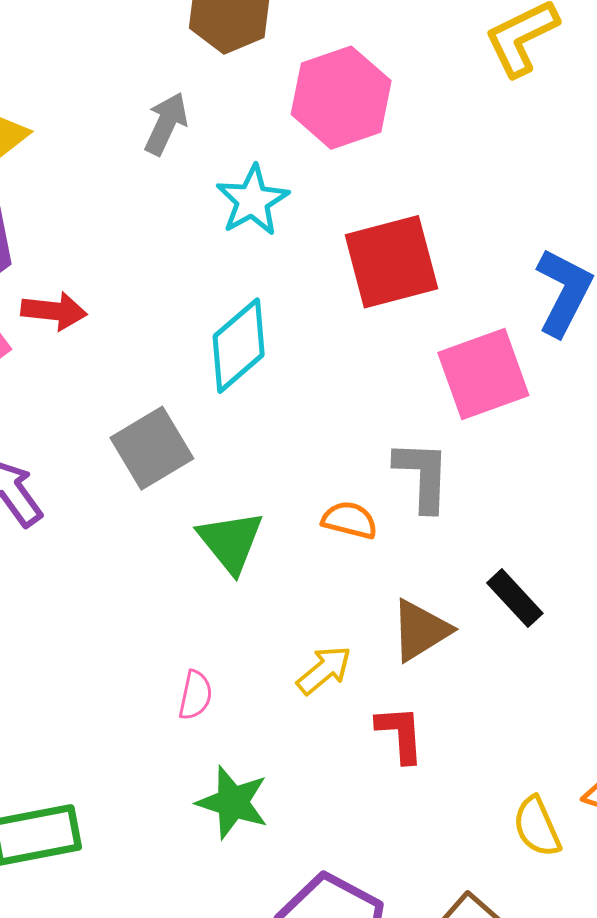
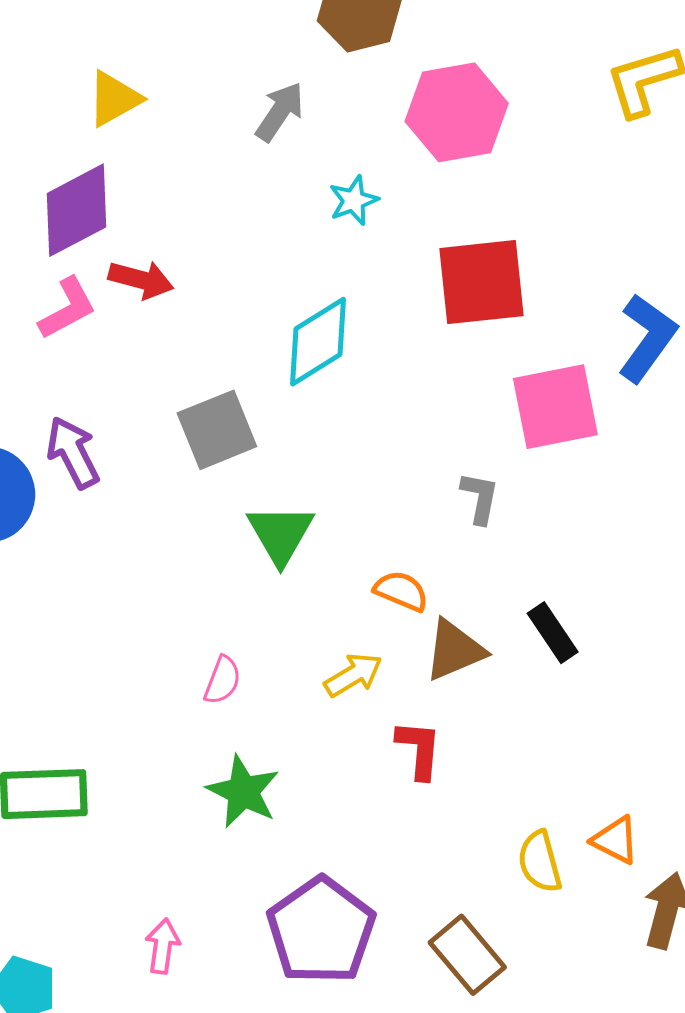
cyan star: (252, 200) -> (354, 200), size x0.7
gray L-shape: (422, 476) -> (480, 498), size x0.7
orange semicircle: (350, 520) -> (401, 591), moved

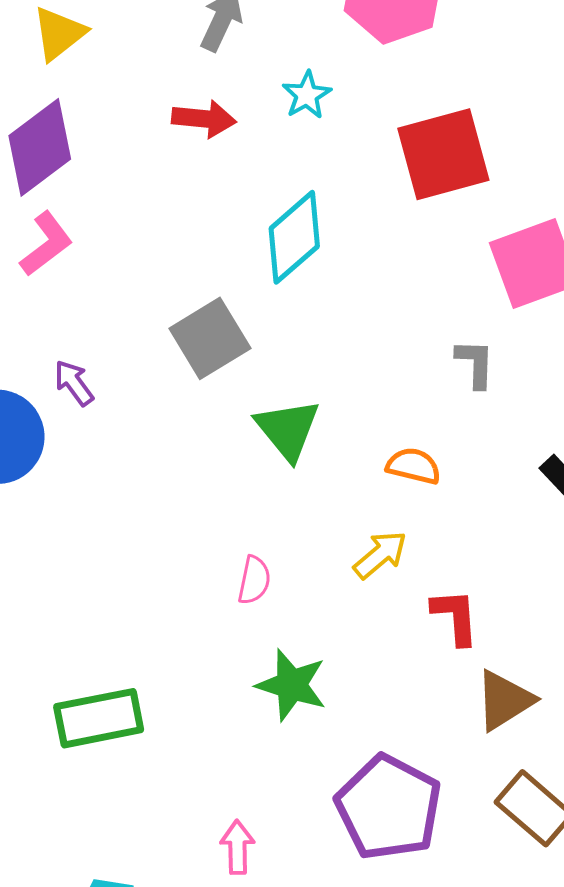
red arrow: (141, 280) -> (204, 119), moved
purple arrow: (73, 452) -> (74, 383), size x0.7
brown triangle: (455, 650) -> (504, 700), moved

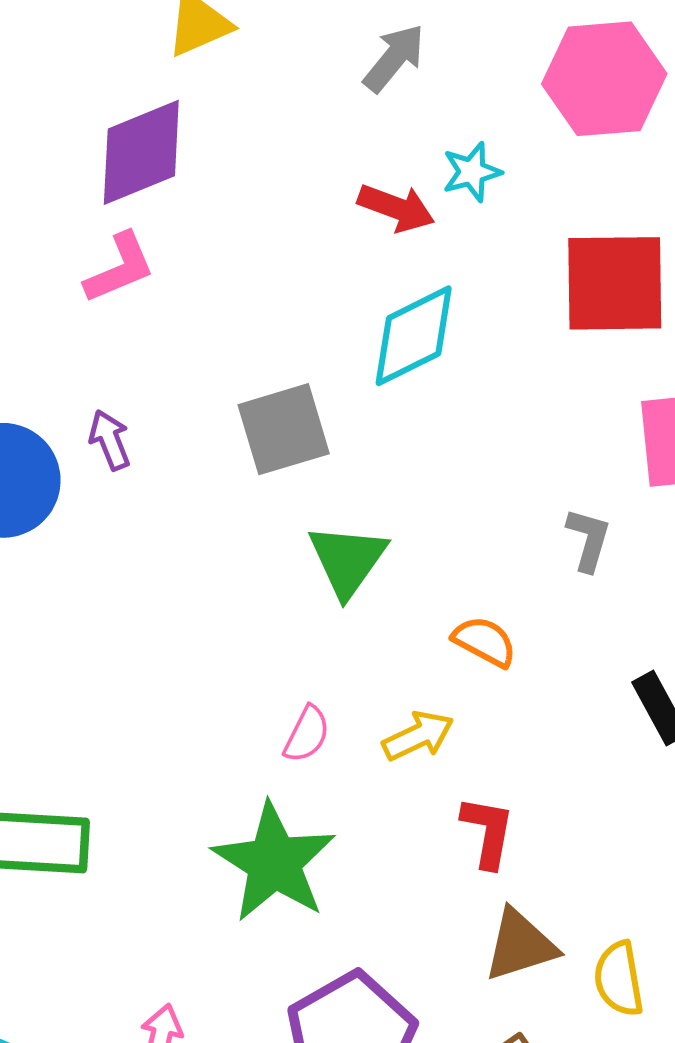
red arrow: (204, 119) -> (396, 208), moved
pink semicircle: (254, 580) -> (307, 734), moved
green star: (291, 685) -> (274, 862), size x1.4

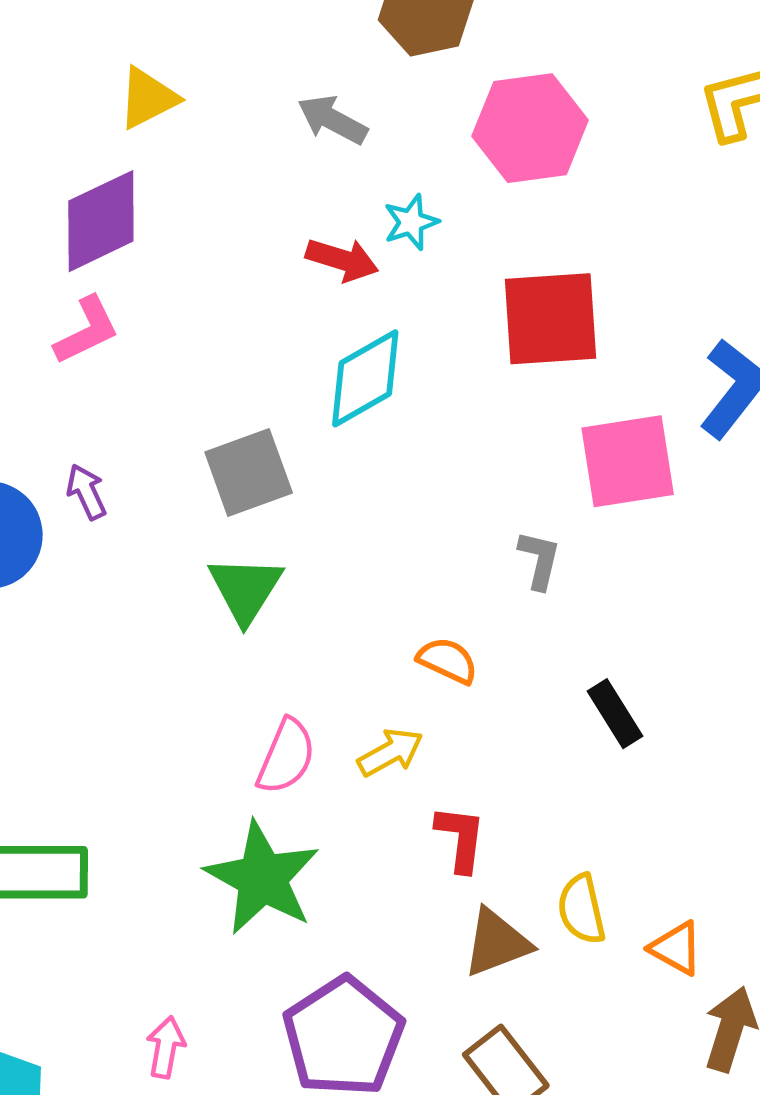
gray arrow: (394, 58) -> (332, 120), turned -98
green triangle: (347, 560) -> (245, 589), moved
pink semicircle: (307, 734) -> (286, 756), size x1.4
yellow semicircle: (619, 979) -> (581, 909), moved

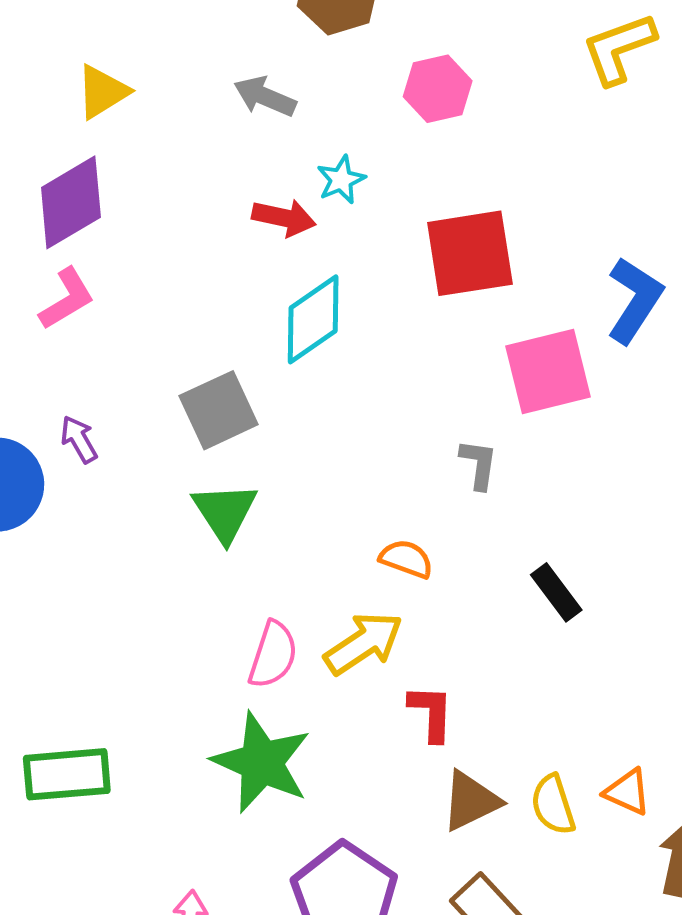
pink hexagon: (530, 128) -> (438, 89), size x0.7
yellow arrow: (390, 752) -> (364, 643), size x1.4
yellow semicircle: (581, 909) -> (553, 805), moved

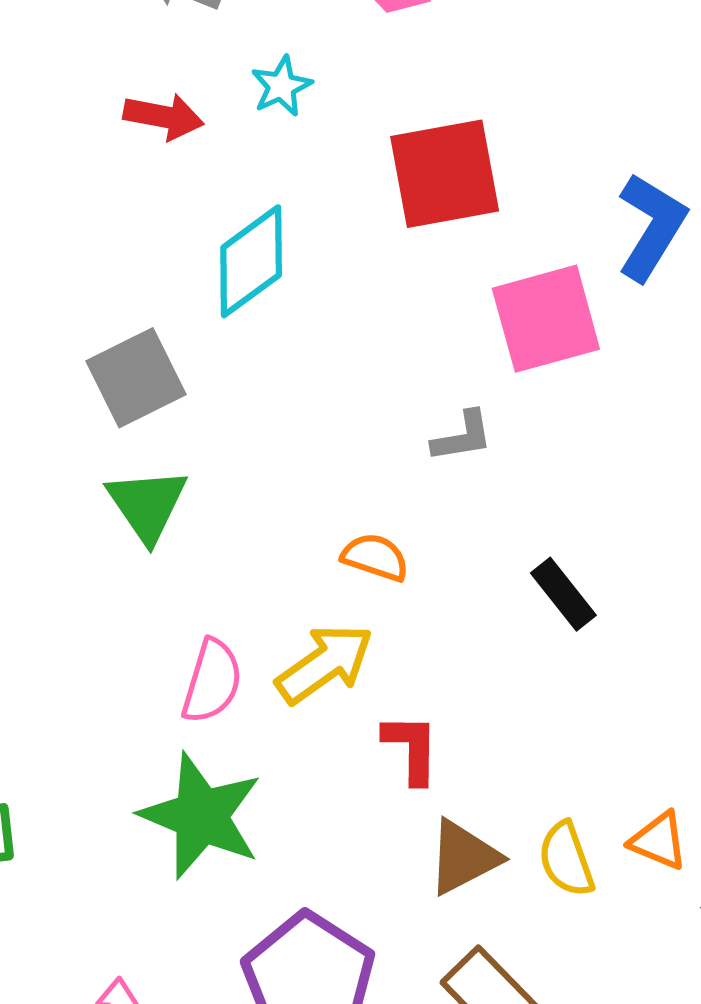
red arrow: (284, 218) -> (164, 117), moved
gray L-shape: (479, 464) -> (462, 437), turned 74

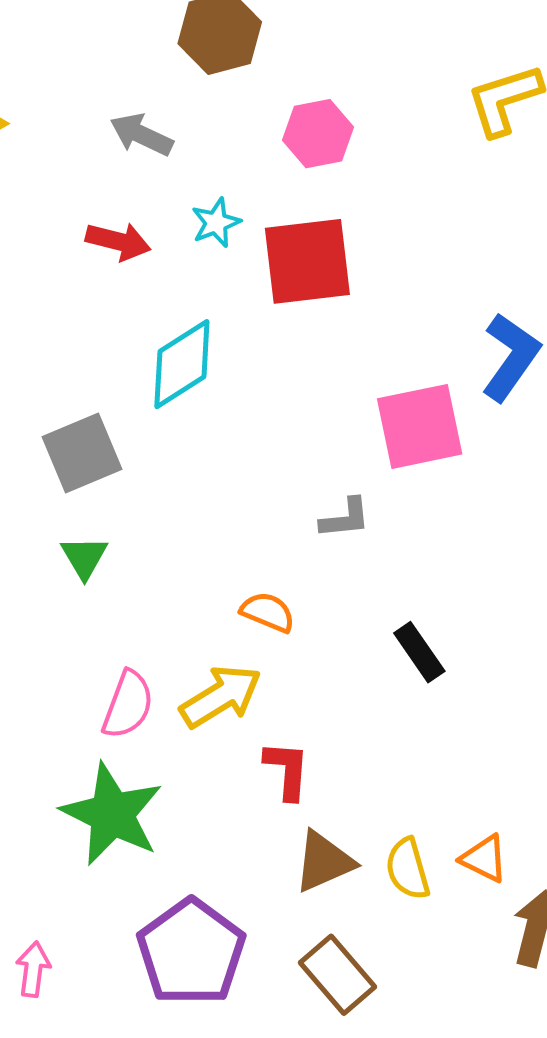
red square: (445, 174) -> (307, 261), moved
green triangle: (147, 505) -> (84, 557), size x0.7

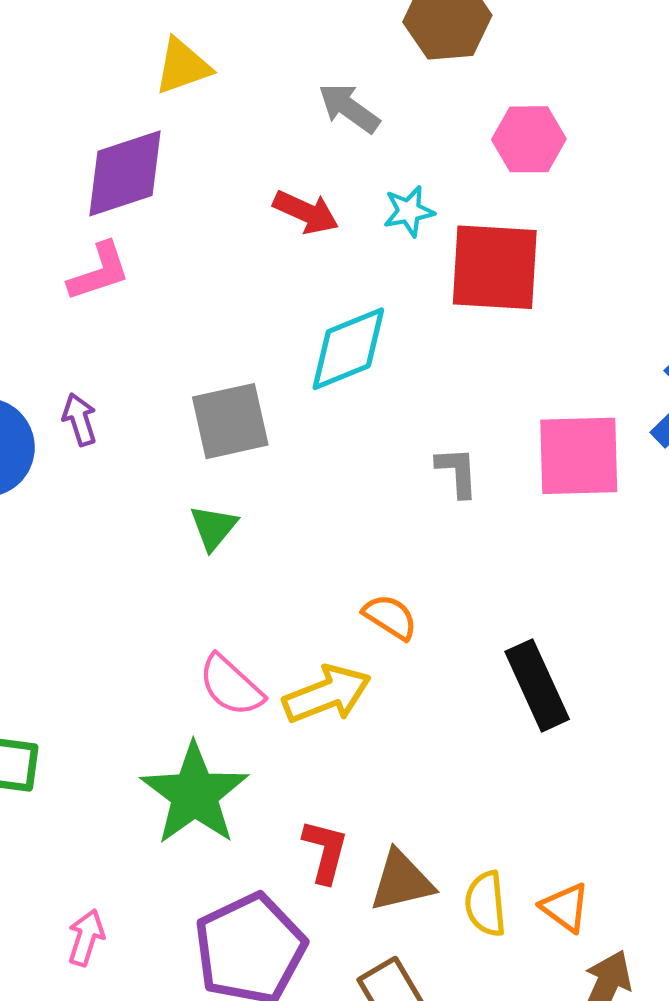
gray L-shape: (345, 518) -> (457, 472), moved, turned -98
black rectangle: (419, 652) -> (537, 685), size x1.4
pink semicircle: (128, 705) -> (231, 686), turned 102
red L-shape: (287, 770) -> (325, 851), moved

